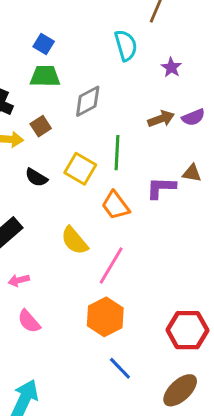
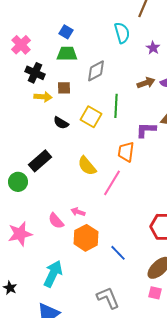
brown square: (41, 126) -> (64, 88), turned 32
orange trapezoid: (116, 205) -> (126, 152), moved, turned 45
pink arrow: (19, 280) -> (78, 212), moved, turned 32
orange hexagon: (105, 317) -> (86, 238), moved

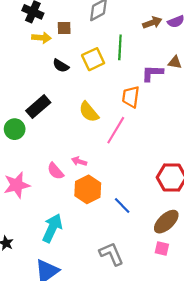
yellow square: (91, 117) -> (93, 59), turned 35

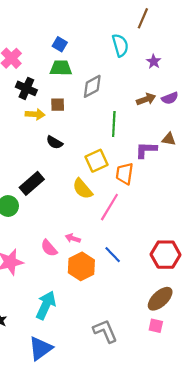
yellow square: (93, 59) -> (97, 161), moved
blue line: (122, 205) -> (113, 255), moved

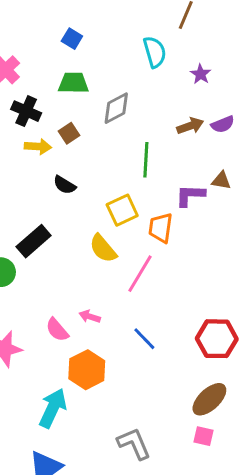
blue square: (60, 44) -> (72, 39), moved
brown square: (58, 105) -> (69, 133), turned -32
orange hexagon: (81, 266) -> (87, 370), moved

